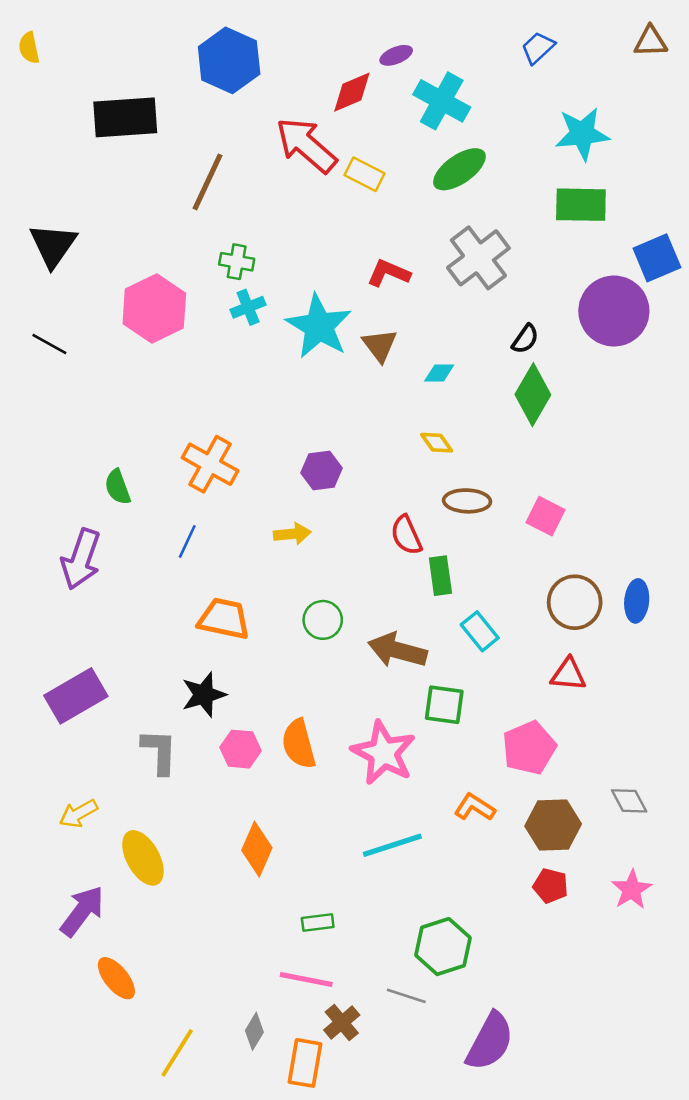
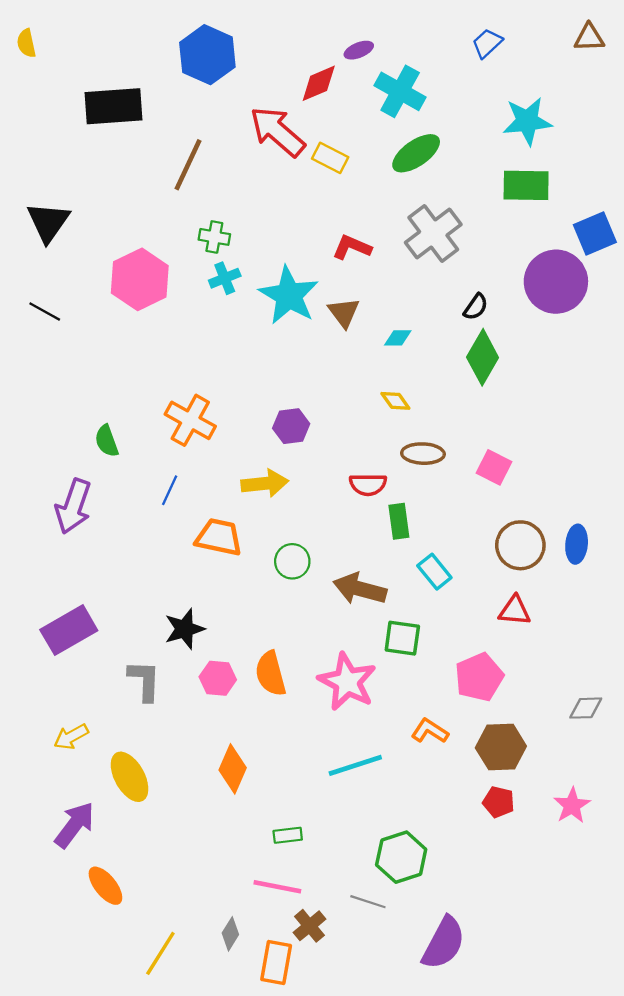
yellow arrow: (292, 534) -> (265, 483), size x1.4
red semicircle: (406, 535) -> (368, 485), turned -66
orange trapezoid: (224, 619) -> (219, 537), moved
gray diamond: (629, 801) -> (586, 708), moved, turned -64

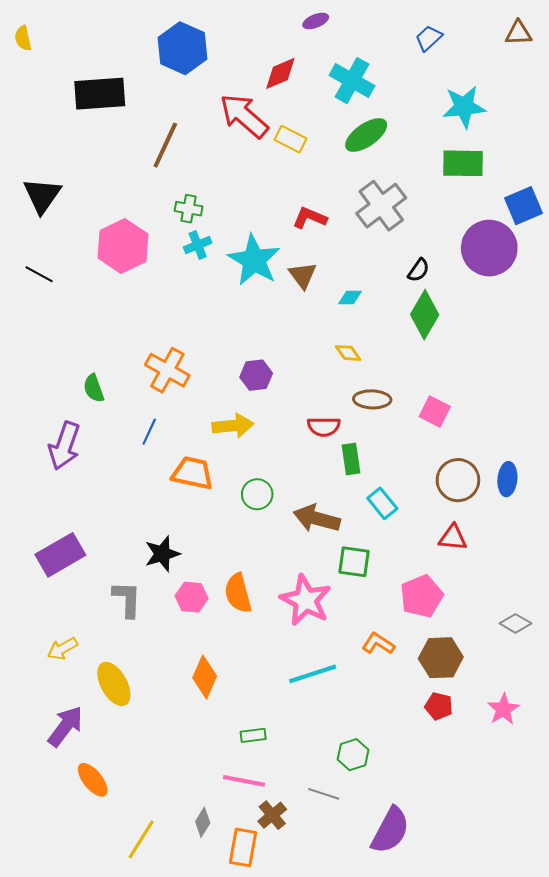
purple ellipse: (359, 50) -> (316, 21), moved
gray diamond: (586, 708) -> (515, 623), turned 32
green hexagon: (401, 857) -> (353, 755), size x0.7

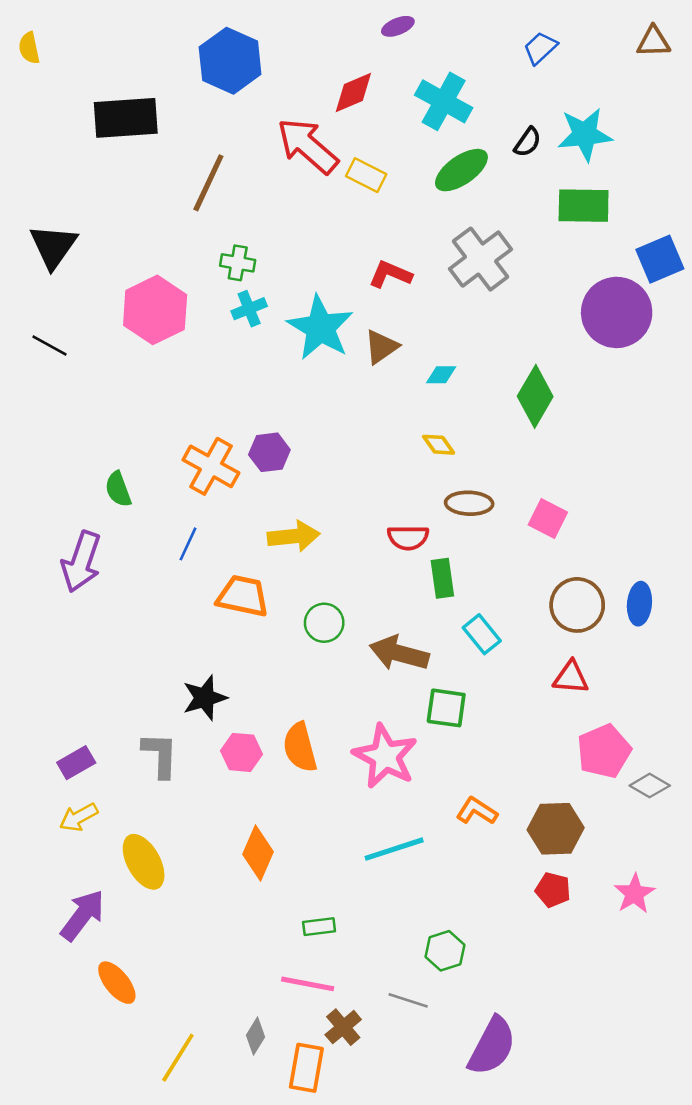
black semicircle: (419, 270) -> (528, 142), moved
brown triangle: (303, 275) -> (381, 347), turned 32
purple hexagon: (256, 375) -> (269, 452), moved
purple rectangle: (60, 555) -> (76, 763), moved, size x0.6
pink pentagon: (422, 596) -> (604, 751), moved

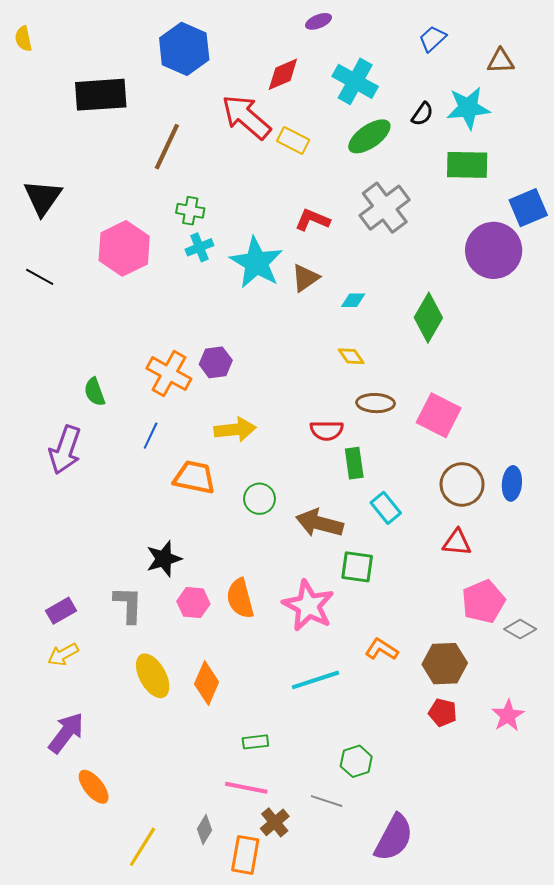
brown triangle: (653, 42) -> (501, 61), moved
pink square: (548, 518) -> (439, 415), size x1.4
yellow ellipse: (144, 862) -> (153, 676), moved

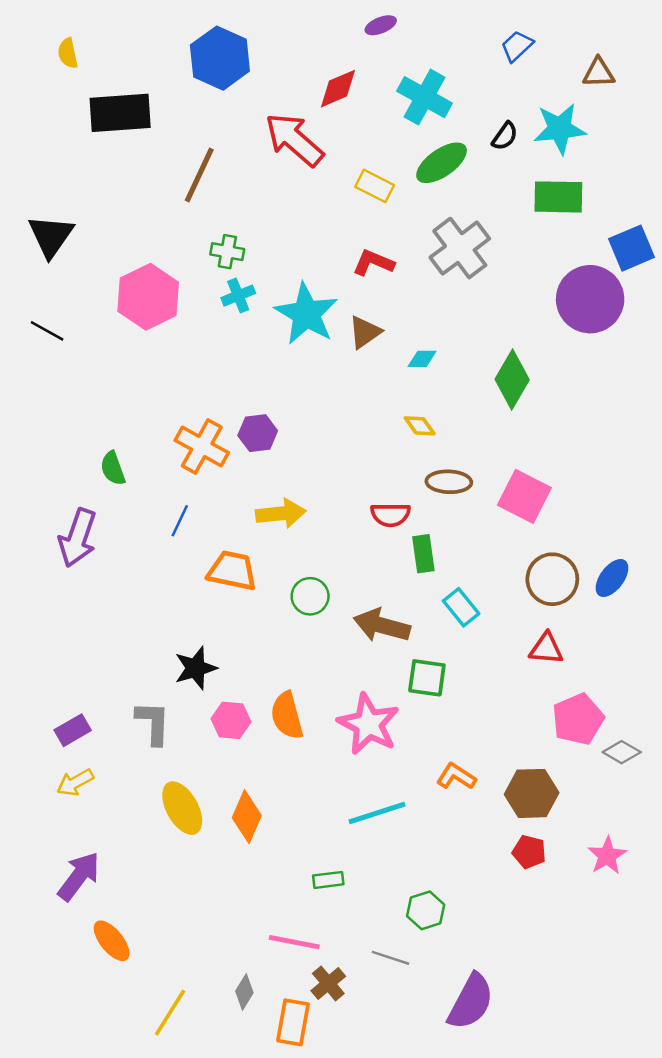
yellow semicircle: (23, 39) -> (68, 53), moved
yellow rectangle: (293, 140) -> (375, 186), moved
blue ellipse: (512, 483) -> (612, 578), turned 32
green rectangle: (255, 742) -> (328, 880), moved

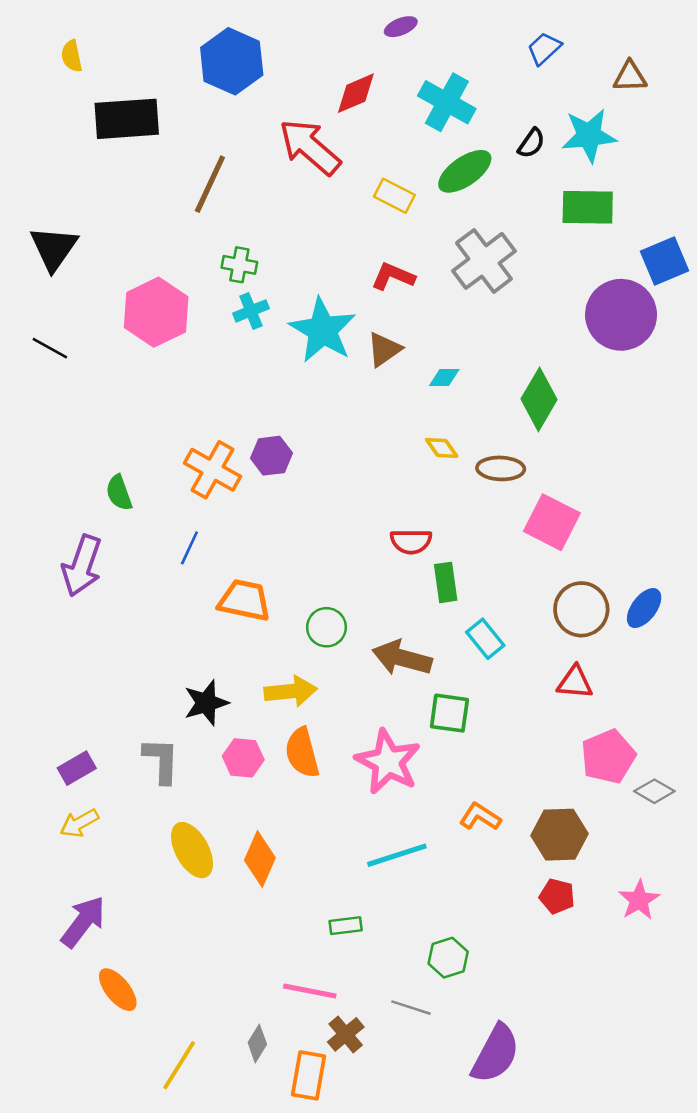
brown ellipse: (449, 482) -> (501, 468), moved
yellow arrow: (281, 513) -> (291, 691), moved

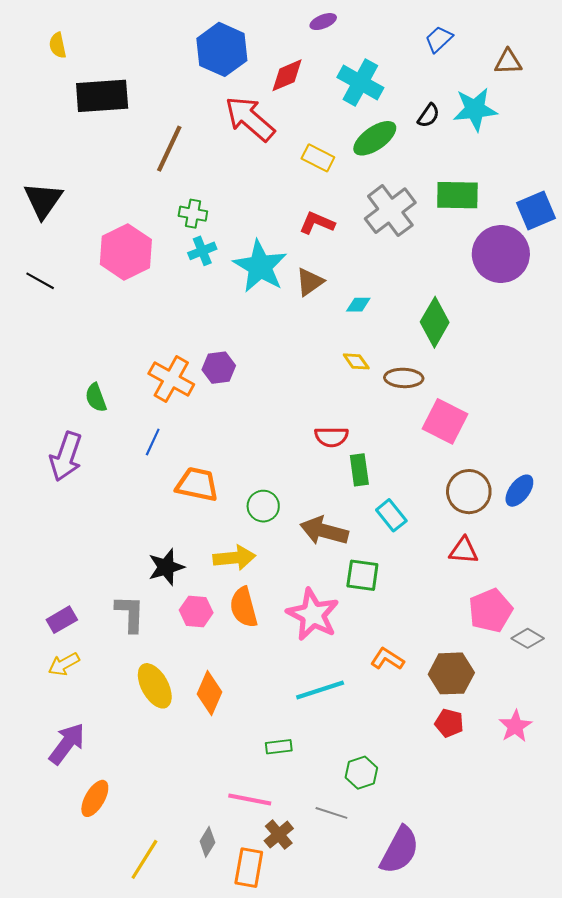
blue hexagon: (232, 61) -> (222, 49), moved
green rectangle: (588, 207) -> (457, 195), moved
orange ellipse: (118, 990) -> (95, 798), turned 69

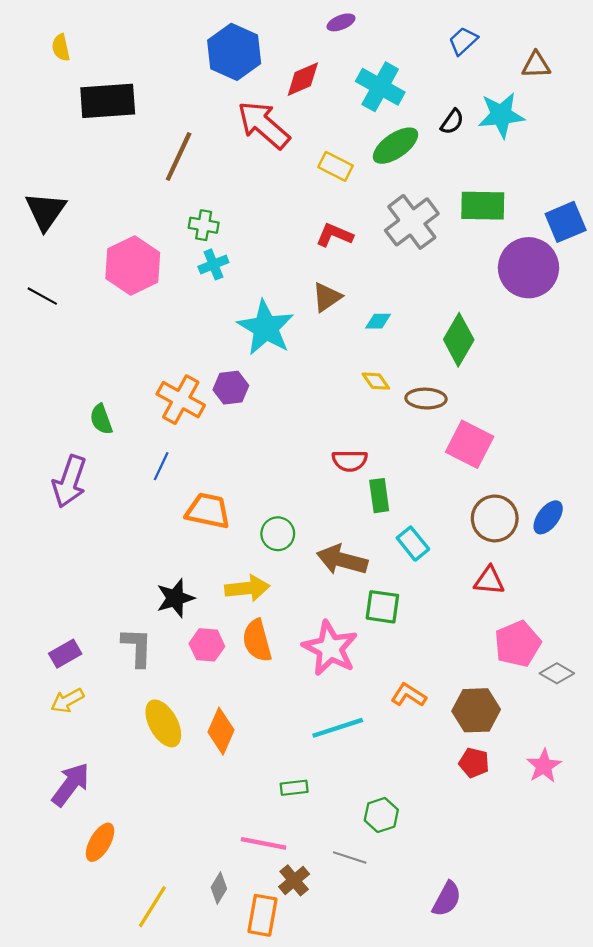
cyan star: (260, 266) -> (266, 328), moved
purple semicircle: (400, 850) -> (447, 899), moved, size x0.7

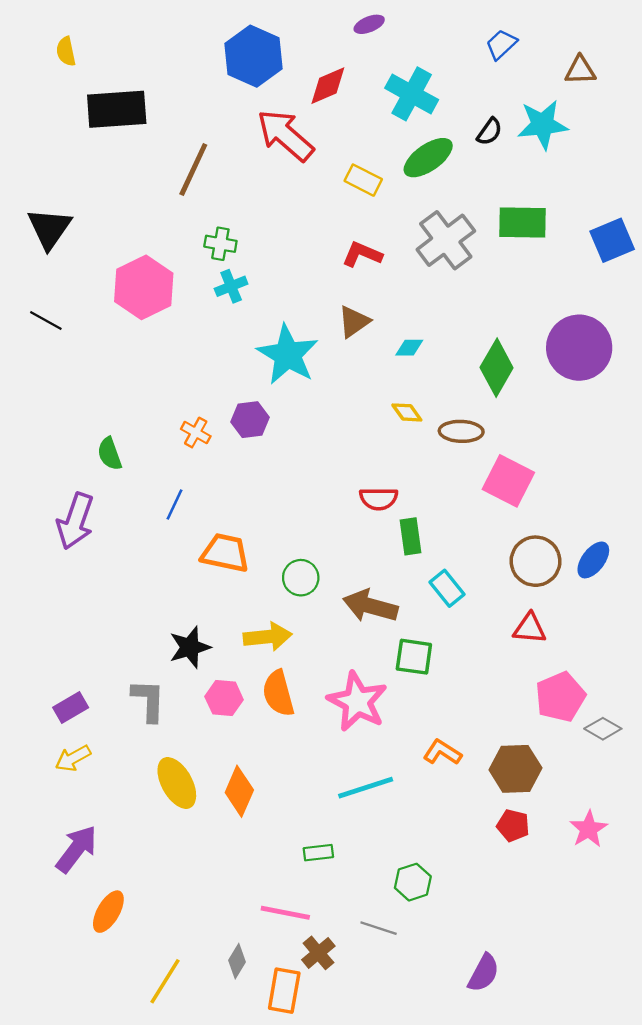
purple circle: (528, 268) -> (579, 348), moved
orange cross: (181, 400) -> (196, 433), size x0.6

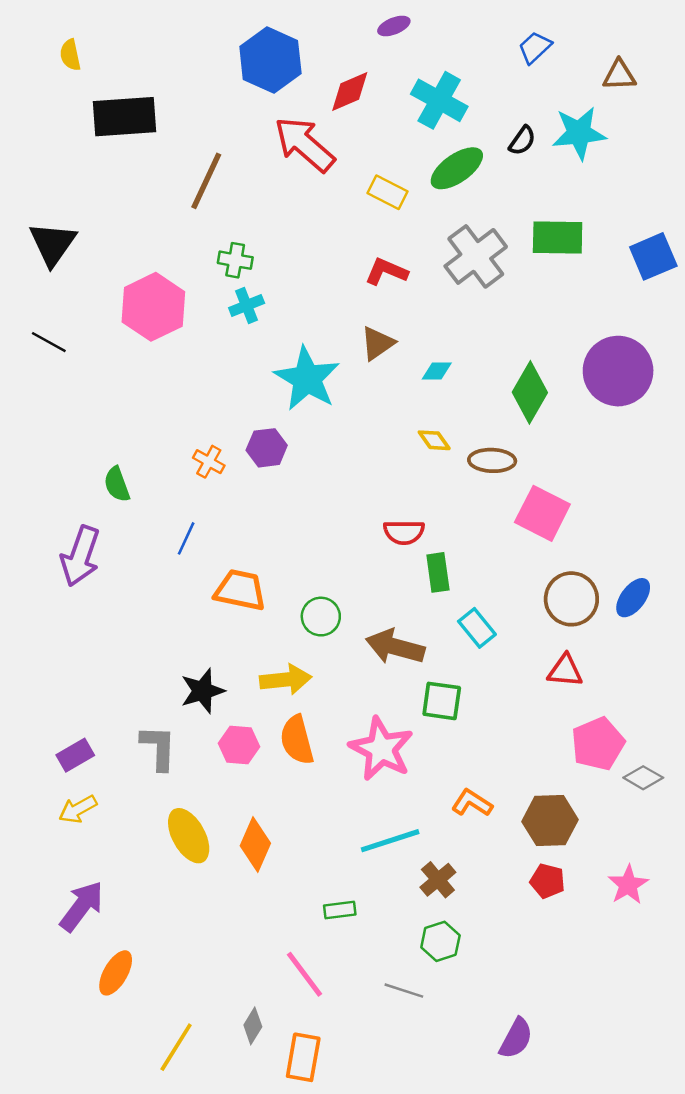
pink line: (285, 913) -> (304, 974), turned 42
brown cross: (318, 953) -> (438, 880), moved

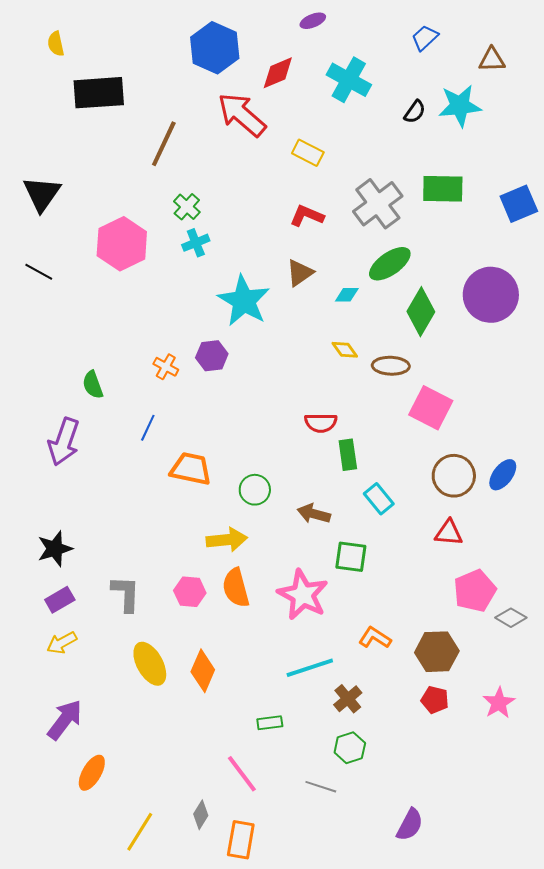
green ellipse: (457, 168) -> (390, 264), moved
green cross: (235, 260) -> (187, 207), turned 32
brown arrow: (395, 647) -> (314, 514), size x0.7
black star: (202, 691) -> (55, 549), moved

